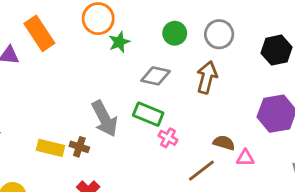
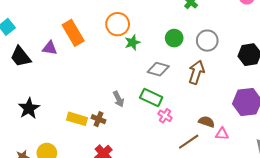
gray arrow: (105, 119) -> (118, 99), size x0.6

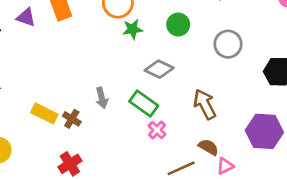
green circle: (174, 38) -> (178, 25), moved
brown arrow: (196, 72) -> (205, 104), moved, turned -55
pink triangle: (222, 134) -> (225, 166), turned -40

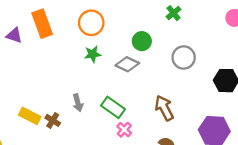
green star: (133, 29) -> (93, 54), moved
gray diamond: (159, 69) -> (127, 64), moved

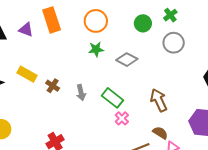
green circle: (142, 41) -> (143, 23), moved
gray circle: (184, 57) -> (174, 43), moved
yellow rectangle: (30, 116) -> (27, 74), moved
brown cross: (53, 120) -> (53, 86), moved

